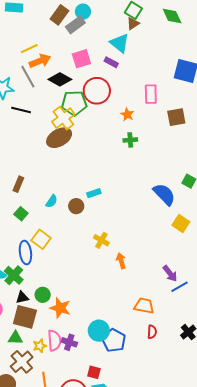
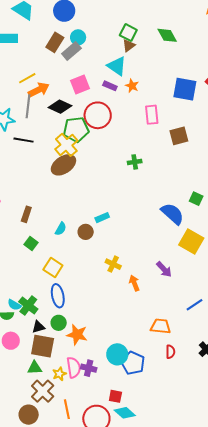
gray line: (28, 77) -> (28, 106), turned 40
orange star: (127, 114) -> (132, 86), moved
yellow square: (181, 223) -> (191, 242), size x1.4
blue ellipse: (25, 253) -> (58, 296), moved
purple arrow: (170, 274) -> (164, 269), moved

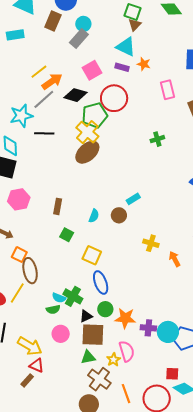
brown rectangle: (55, 42) -> (53, 21), moved
gray line: (28, 106) -> (44, 99), turned 50
purple cross: (89, 368) -> (148, 328), moved

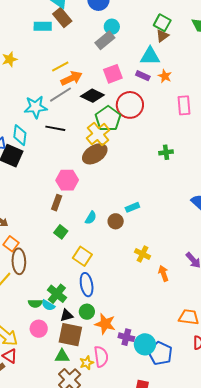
brown rectangle: (53, 21) -> (62, 18), moved, turned -72
cyan triangle: (126, 47) -> (150, 56), turned -35
green pentagon: (95, 115) -> (108, 119), turned -30
pink hexagon: (19, 199) -> (67, 180), moved
cyan semicircle: (59, 298) -> (48, 305), moved

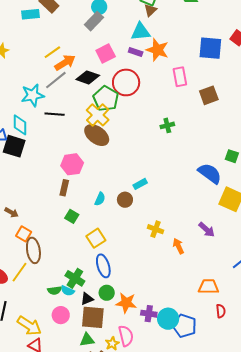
orange star: (165, 76) -> (157, 50), size x1.6
brown ellipse: (95, 154) -> (97, 135), turned 75
yellow square: (82, 256) -> (96, 238), turned 30

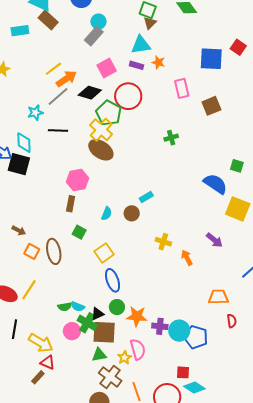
cyan rectangle: (30, 14) -> (20, 31), moved
orange star: (157, 50) -> (158, 62), size x0.6
cyan star: (33, 95) -> (35, 113), size x0.7
brown ellipse: (33, 250) -> (54, 251), moved
green cross: (75, 278) -> (87, 323), moved

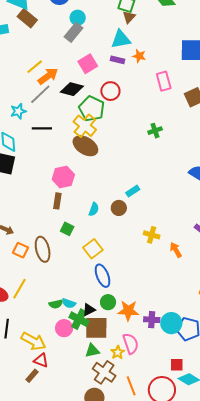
red circle: (128, 96) -> (110, 91), size x0.7

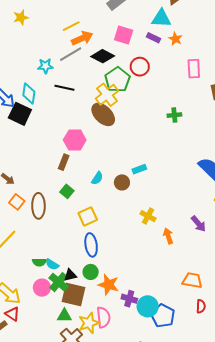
pink square: (88, 64) -> (124, 35), turned 36
yellow star: (118, 352) -> (89, 323), size x1.5

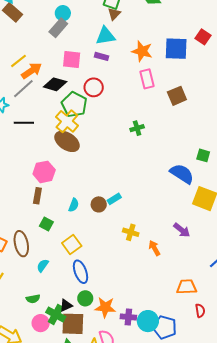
orange star: (175, 39) -> (142, 51), moved, size x1.5
cyan rectangle: (139, 169) -> (114, 199), moved
cyan semicircle: (52, 264) -> (43, 266), moved, turned 104

